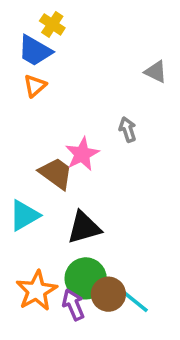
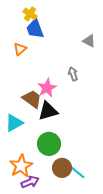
blue trapezoid: (35, 51) -> (35, 29), moved, turned 40
black triangle: (84, 228) -> (48, 111), moved
green circle: (86, 278) -> (49, 144), moved
purple arrow: (73, 305) -> (30, 182), moved, turned 90

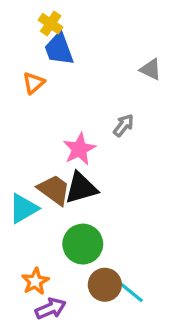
gray arrow: (73, 74) -> (123, 125), turned 56
brown trapezoid: (32, 99) -> (54, 190), moved
orange star: (21, 166) -> (35, 281), size x0.7

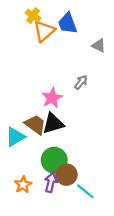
blue trapezoid: (59, 49) -> (68, 23), moved
orange triangle: (34, 83) -> (44, 31), moved, size x1.5
brown circle: (105, 285) -> (66, 175), moved
purple arrow: (51, 308) -> (51, 182), moved, turned -54

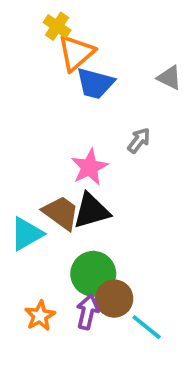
blue trapezoid: (68, 23) -> (95, 83), moved, turned -55

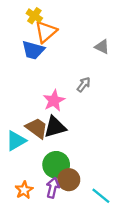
blue trapezoid: (95, 83) -> (33, 50), moved
cyan line: (147, 327) -> (101, 196), moved

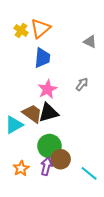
yellow cross: (34, 16) -> (21, 30), moved
blue trapezoid: (33, 50) -> (42, 58), moved, turned -100
gray arrow: (84, 84) -> (82, 84), moved

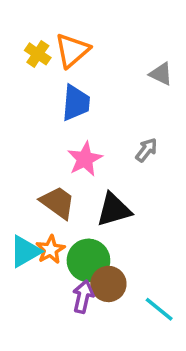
black triangle: (48, 113) -> (114, 210), moved
cyan triangle: (14, 125) -> (25, 251), moved
orange star: (21, 168) -> (50, 250), moved

